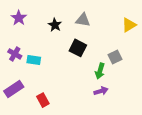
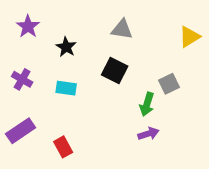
black star: (55, 25) -> (66, 47), moved
cyan rectangle: (34, 60) -> (66, 88), moved

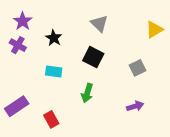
gray triangle: (122, 29) -> (99, 24), turned 36
purple cross: (22, 79) -> (18, 45), moved
green arrow: (147, 104) -> (87, 93), moved
purple arrow: (148, 134) -> (135, 106), moved

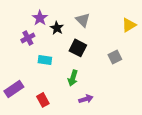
purple star: (23, 21) -> (40, 18), moved
black star: (54, 38) -> (57, 28), moved
purple cross: (18, 45) -> (28, 38), moved, turned 32
purple arrow: (135, 106) -> (86, 99), moved

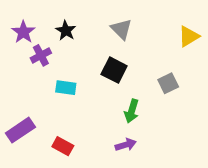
purple star: (40, 18) -> (23, 32), moved
black star: (57, 28) -> (66, 31), moved
green arrow: (73, 78) -> (132, 111), moved
red rectangle: (43, 100) -> (63, 146), turned -32

